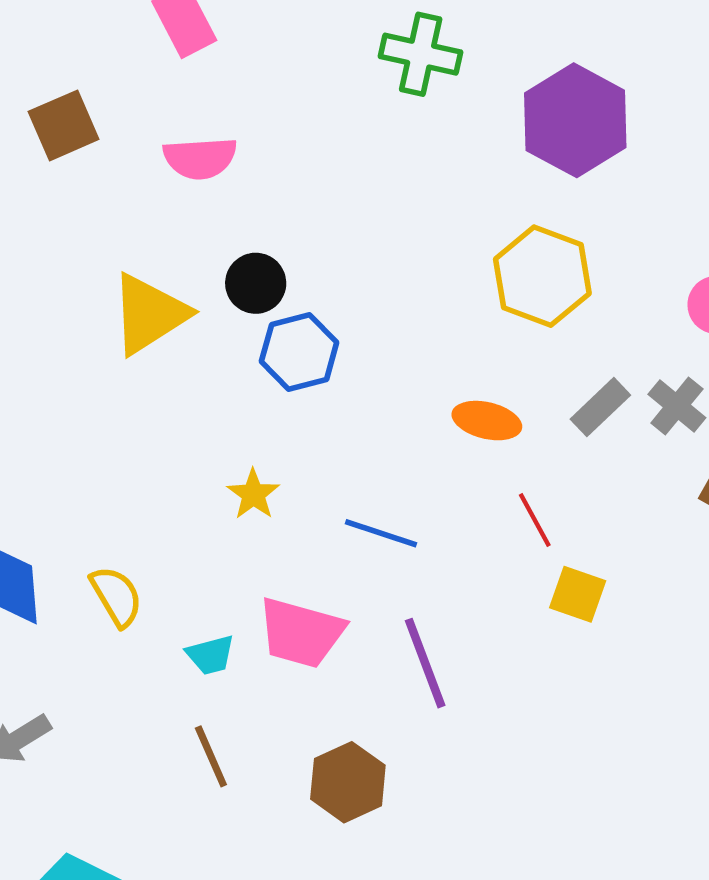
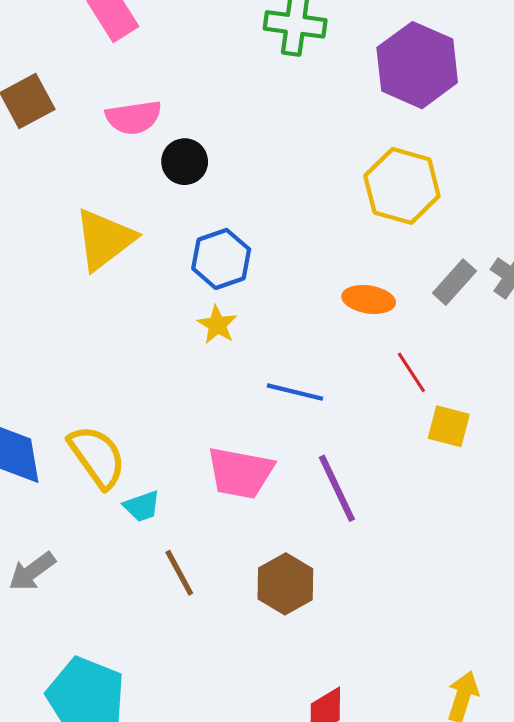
black circle: (256, 283) -> (185, 162), moved
yellow star: (253, 494) -> (217, 325), moved
yellow semicircle: (116, 596) -> (97, 457), size x1.4
cyan trapezoid: (210, 655) -> (142, 506), moved

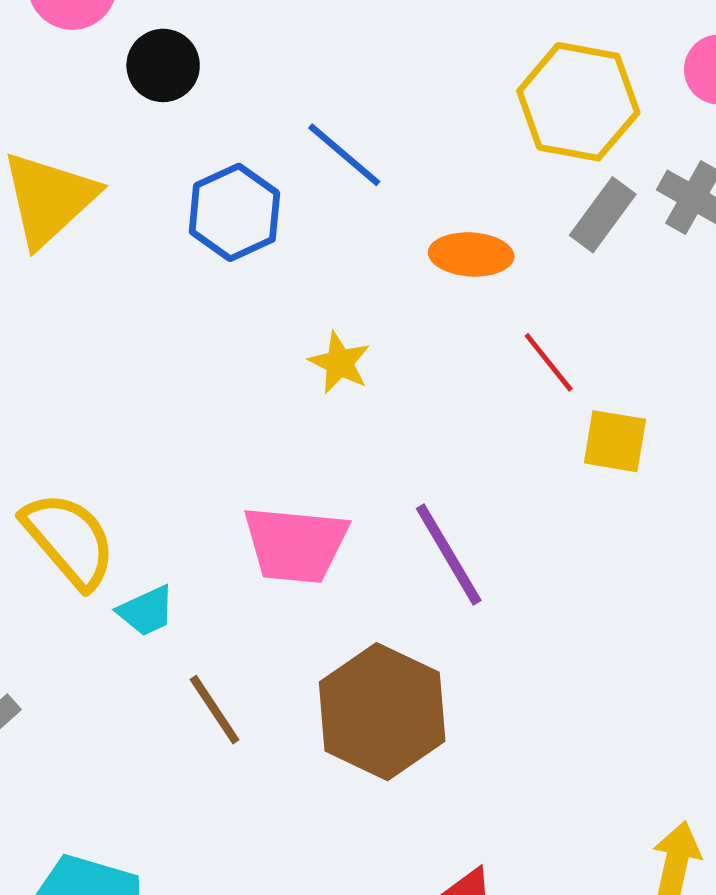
yellow hexagon: (402, 186) -> (578, 102), moved
yellow star: (217, 325) -> (340, 363), moved
blue line: (295, 392) -> (344, 155), moved, turned 32
brown hexagon: (285, 584) -> (382, 712), size x1.4

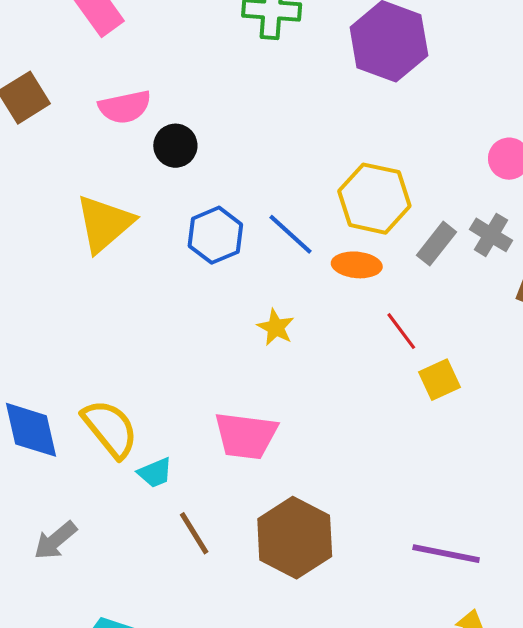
yellow hexagon: (578, 102) -> (374, 199), moved
blue line: (344, 155) -> (291, 234), moved
yellow square: (615, 441) -> (440, 380), turned -36
purple line: (449, 555) -> (446, 554), moved, turned -50

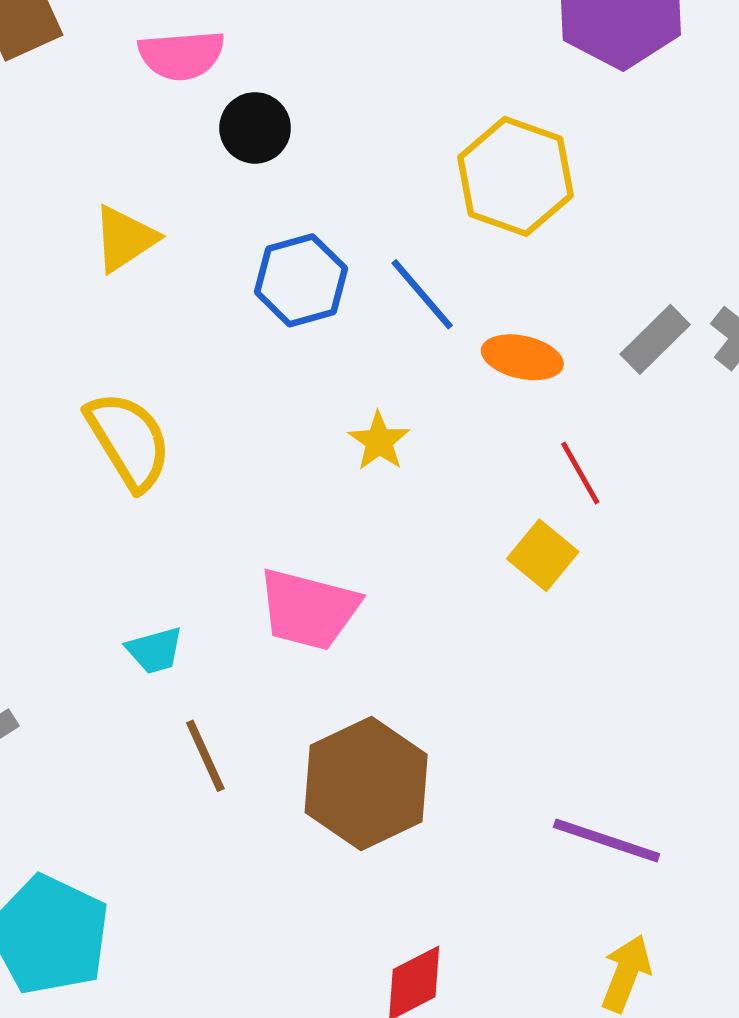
yellow hexagon: (374, 199) -> (515, 176), moved
yellow triangle: (104, 224) -> (125, 239), size x0.7
yellow square: (440, 380) -> (543, 555), moved, turned -33
yellow semicircle: (110, 429) -> (129, 441), moved

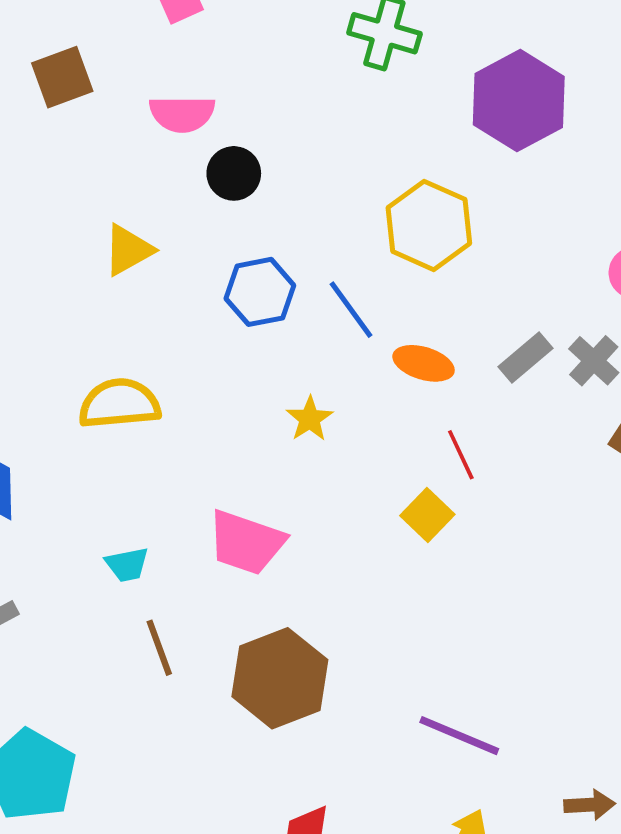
yellow semicircle: (129, 441) -> (119, 404), turned -68

